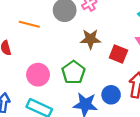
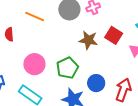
red square: (118, 54) -> (114, 35), moved
blue circle: (111, 95) -> (96, 83), moved

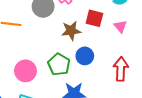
blue circle: (96, 83) -> (85, 56), moved

